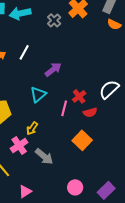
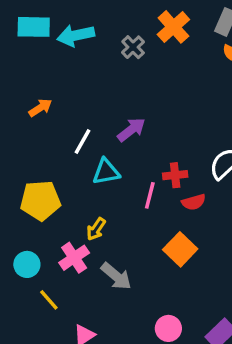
white line: (24, 52) -> (82, 141), moved
cyan triangle: (38, 94) -> (106, 172), turned 30
red cross: (79, 96) -> (175, 175), turned 32

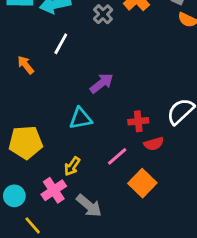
orange arrow: (40, 108) -> (26, 65), turned -96
white line: (82, 141) -> (61, 44), moved
pink line: (150, 195) -> (117, 156), moved, turned 35

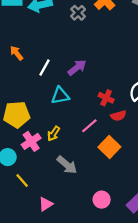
white line: (61, 44) -> (45, 68), moved
red cross: (138, 121) -> (106, 98), turned 32
pink cross: (54, 190) -> (31, 141), moved

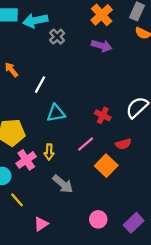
gray cross: (78, 13) -> (57, 37), moved
purple arrow: (77, 68) -> (102, 46), moved, turned 54
red semicircle: (118, 116) -> (123, 144), moved
yellow arrow: (53, 134) -> (49, 152), turned -32

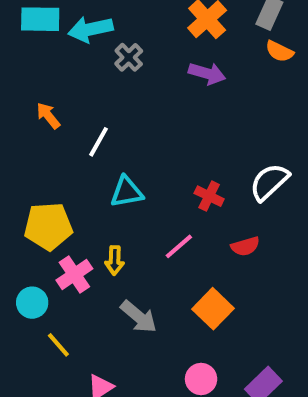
orange square: (106, 166) -> (213, 309), moved

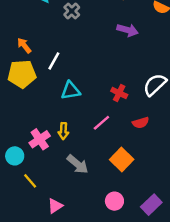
purple arrow: (207, 73) -> (128, 30), moved
yellow pentagon: (48, 226) -> (22, 74), moved

